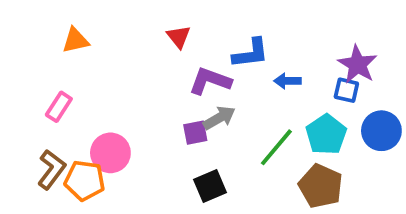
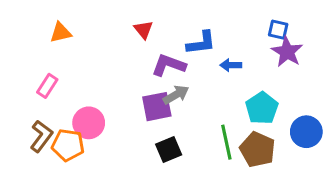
blue square: (346, 90) -> (278, 30), moved
blue circle: (381, 131) -> (306, 132), moved
purple square: (195, 133) -> (157, 107), size x1.5
green line: (276, 147) -> (226, 142), moved, turned -52

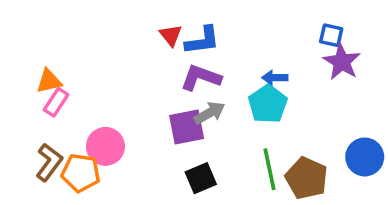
orange triangle: (61, 33) -> (49, 81), moved
blue L-shape: (201, 43) -> (202, 41), moved
cyan pentagon: (262, 108) -> (268, 104), moved

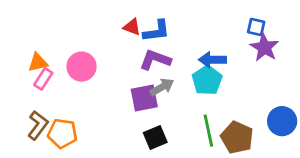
red triangle: (171, 35) -> (132, 27), turned -30
blue arrow: (275, 78) -> (212, 60), size x1.4
pink circle: (105, 146) -> (82, 67), moved

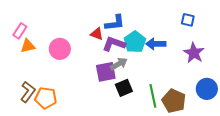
red triangle: (132, 27) -> (97, 34), moved
purple star: (264, 47) -> (194, 53), moved
pink rectangle: (43, 79) -> (20, 31), moved
cyan pentagon: (207, 80) -> (135, 42), moved
black square: (155, 138) -> (124, 88), moved

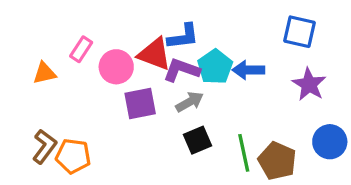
blue square: (188, 20) -> (300, 32), size x1.5
pink rectangle: (20, 31) -> (81, 49), moved
red triangle: (97, 34) -> (154, 54), size x1.6
pink circle: (60, 49) -> (116, 67), moved
purple square: (106, 72) -> (140, 103), moved

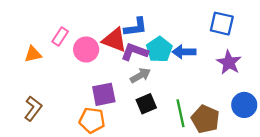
purple square: (140, 103) -> (104, 94), moved
orange pentagon: (73, 156) -> (92, 120), moved

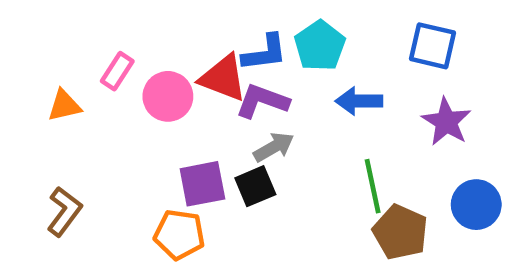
cyan pentagon: (159, 49) -> (320, 46), moved
black square: (146, 104) -> (255, 186), moved
green line: (181, 113) -> (373, 186), moved

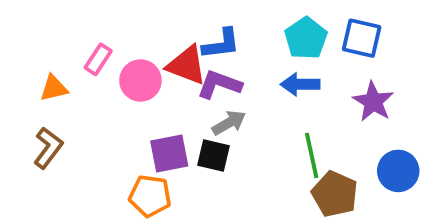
cyan pentagon: (320, 46) -> (306, 38), moved
black square: (255, 186) -> (214, 156), turned 36
brown L-shape: (64, 211) -> (48, 148), moved

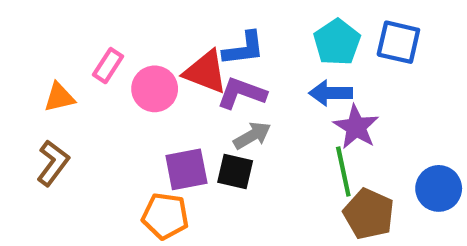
purple star: (373, 102) -> (356, 127), moved

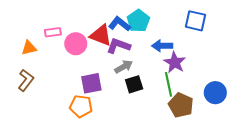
cyan pentagon: (337, 42) -> (138, 21), moved
blue L-shape: (244, 49) -> (119, 24), turned -135
pink rectangle: (108, 66) -> (53, 32), turned 49
black square: (235, 171) -> (134, 84), moved, turned -30

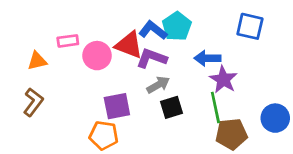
brown pentagon: (181, 105) -> (231, 134), turned -30

